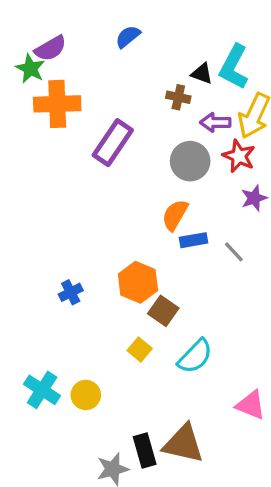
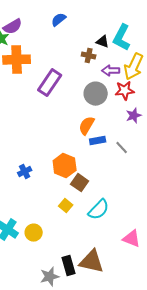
red star: (239, 156) -> (125, 91), turned -30

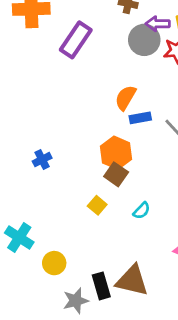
gray circle: (96, 94) -> (144, 40), moved
orange hexagon: (65, 166) -> (116, 153), moved
cyan semicircle: (99, 210) -> (142, 211), size x0.6
yellow circle: (34, 233) -> (54, 263), moved

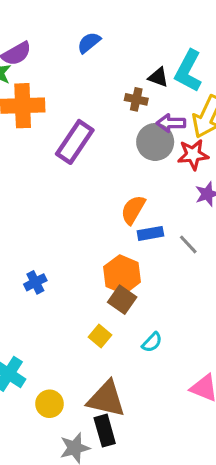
brown triangle: (132, 281) -> (106, 399), moved

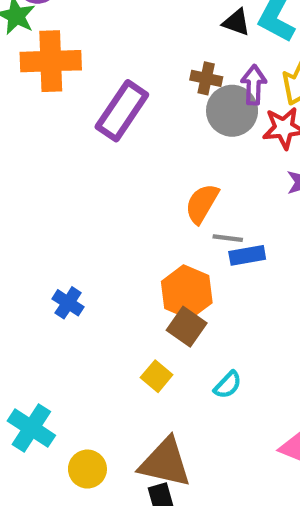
brown cross: (136, 99) -> (206, 78), moved
purple arrow: (171, 123) -> (254, 85), turned 92
blue rectangle: (150, 233) -> (247, 255), moved
gray line: (188, 244) -> (228, 238), moved, turned -40
blue cross: (35, 282) -> (68, 303), turned -30

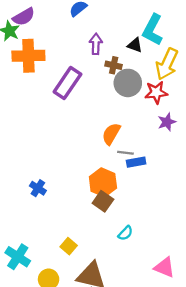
black triangle: (236, 22) -> (135, 45), moved
purple arrow: (254, 85) -> (96, 44), moved
yellow square: (157, 376) -> (69, 246), moved

